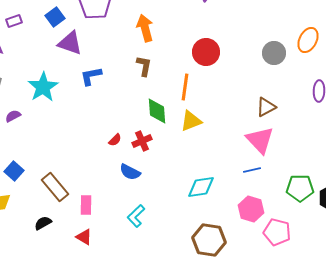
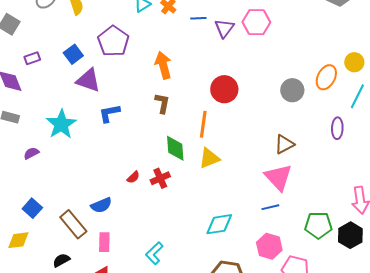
blue semicircle: (130, 172) -> (101, 205), moved, turned -50

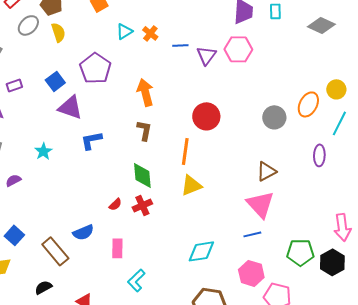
cyan star: (61, 124) -> (43, 151), size x0.6
green diamond: (175, 148) -> (142, 175), moved
pink rectangle: (104, 242) -> (117, 248), moved

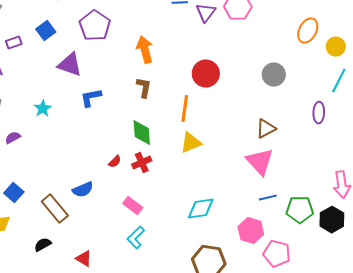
blue square: (55, 81) -> (46, 31), moved
orange ellipse: (308, 104) -> (308, 31), moved
blue line: (252, 234) -> (268, 198), moved
pink rectangle: (117, 248) -> (133, 206), moved, turned -54

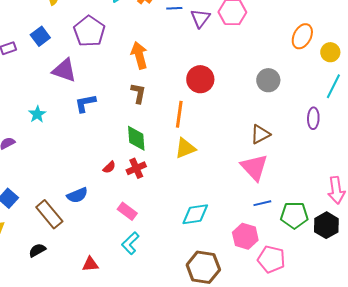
red triangle: (84, 259) -> (90, 264), moved, turned -36

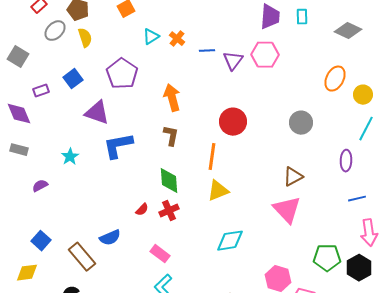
blue L-shape: (85, 103) -> (118, 146), size x1.4
blue line: (262, 203) -> (357, 199), moved
cyan diamond: (195, 214) -> (230, 241), moved

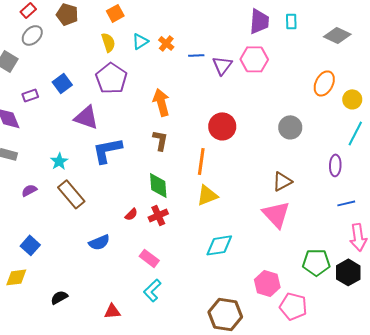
gray ellipse: (55, 31) -> (32, 35), moved
yellow semicircle: (85, 38) -> (108, 42), moved
brown rectangle: (82, 257) -> (71, 194), moved

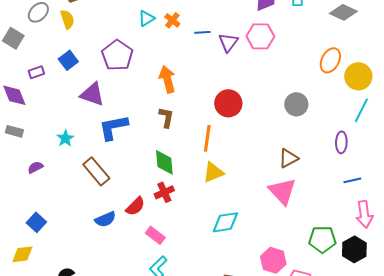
yellow semicircle: (108, 42) -> (67, 19), moved
yellow circle: (352, 99) -> (358, 76), size x1.4
brown rectangle: (71, 194) -> (96, 171), moved
red semicircle: (131, 214) -> (135, 206), moved, size x1.5

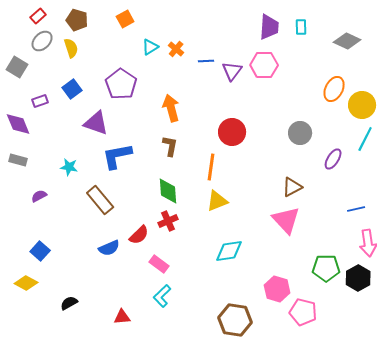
cyan star: (65, 138) -> (69, 167), turned -30
purple ellipse: (341, 142) -> (333, 159), moved, turned 30
yellow diamond: (22, 254) -> (26, 283), turned 35

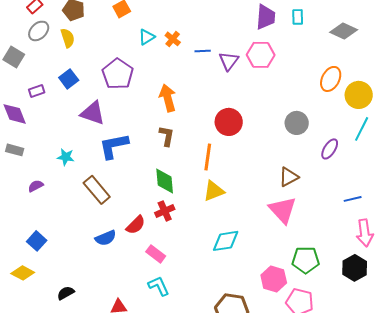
green pentagon: (326, 268) -> (306, 260), moved
cyan L-shape: (162, 296) -> (159, 286), turned 110

